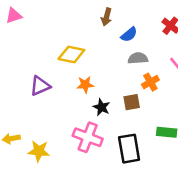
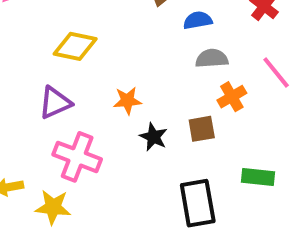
blue semicircle: (129, 34) -> (198, 20), turned -150
yellow diamond: (71, 55) -> (75, 46), moved
pink cross: (88, 137) -> (77, 157), moved

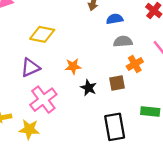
pink cross: (77, 157) -> (43, 100), turned 32

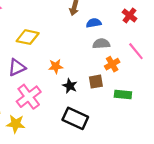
green rectangle: (150, 111) -> (123, 95), moved
black rectangle: (115, 127) -> (75, 118), moved, turned -55

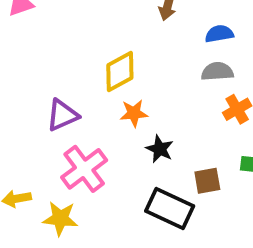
blue semicircle: (94, 23) -> (219, 34), moved
yellow diamond: (28, 37) -> (120, 72), moved, turned -40
brown square: (96, 82) -> (207, 181), moved

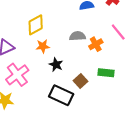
gray semicircle: (217, 72) -> (77, 36), moved
brown square: (207, 181) -> (80, 81), turned -32

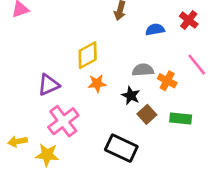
orange cross: (96, 44) -> (167, 81), turned -32
black star: (56, 65) -> (131, 96), moved
brown square: (80, 81) -> (147, 114), moved

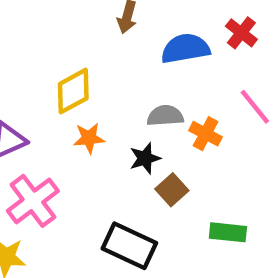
blue semicircle: (155, 30) -> (185, 48), size x1.5
black star: (131, 96) -> (145, 158), turned 30
green rectangle: (181, 118) -> (228, 232), moved

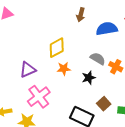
gray semicircle: (165, 116) -> (98, 59), turned 35
brown square: (172, 190) -> (104, 104), moved

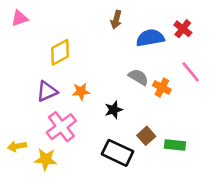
yellow diamond: (57, 48) -> (60, 52), moved
orange star: (64, 69) -> (81, 91), moved
black star: (89, 78) -> (114, 110), moved

